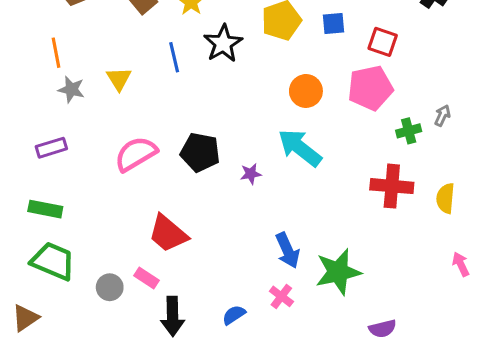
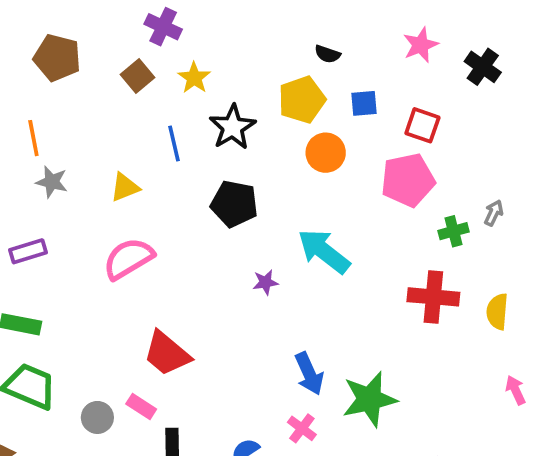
yellow triangle: (119, 79) -> (125, 187), moved, turned 40
orange circle: (306, 91) -> (326, 153), moved
black pentagon: (200, 152) -> (234, 204), moved

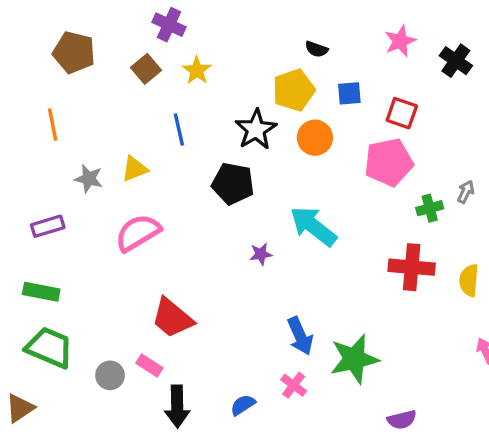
black star: (233, 127) -> (256, 129), moved
gray star: (52, 182) -> (89, 179), moved

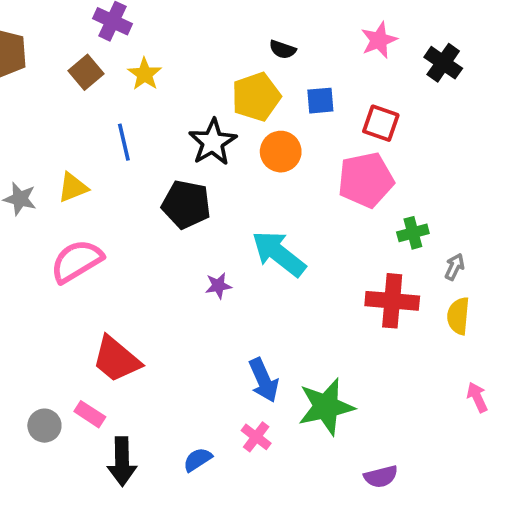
gray arrow: (466, 192) -> (455, 267), moved

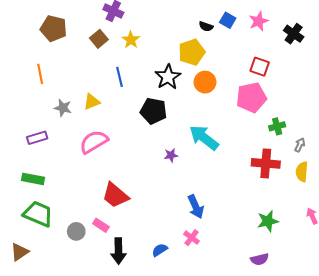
blue square: (320, 101) -> (228, 20), moved, turned 35
green star: (326, 407) -> (268, 221), moved, size x0.7

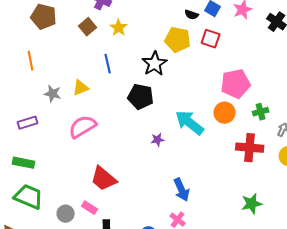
yellow pentagon: (192, 52) -> (178, 40), turned 30
red square: (260, 67) -> (211, 39), moved
orange circle: (205, 82) -> (225, 113), moved

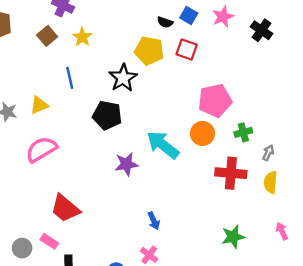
purple star: (158, 140) -> (126, 164), size x1.5
blue arrow: (182, 190) -> (154, 221), size x0.7

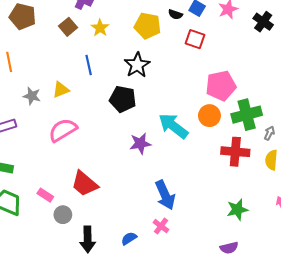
yellow pentagon: (149, 51) -> (148, 26), moved
green cross: (243, 132) -> (247, 115), size x1.8
blue arrow: (154, 221) -> (165, 195), size x1.8
pink rectangle: (49, 241) -> (45, 195), moved
gray circle: (22, 248) -> (63, 215), moved

